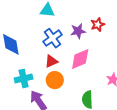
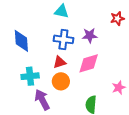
red star: (98, 25) -> (117, 18), moved
blue cross: (52, 38) -> (63, 39), turned 36

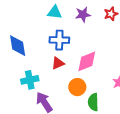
purple star: (90, 35) -> (83, 15), moved
orange circle: (61, 81) -> (77, 87), moved

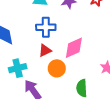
orange circle: (77, 87) -> (57, 68), moved

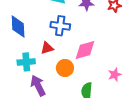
red triangle: (45, 50) -> (47, 48), moved

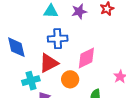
red triangle: (47, 48) -> (49, 63), size x1.5

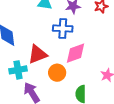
blue cross: (58, 39) -> (63, 28), moved

